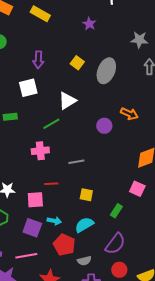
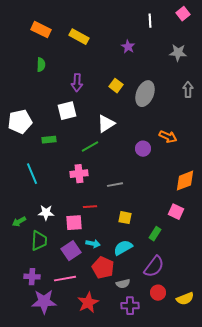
gray star: (139, 40) -> (178, 53), moved
purple square: (32, 228) -> (71, 251), turned 36

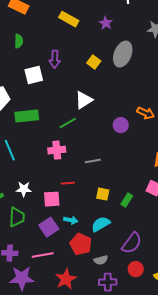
yellow rectangle: (79, 37) -> (69, 19), moved
gray ellipse: (145, 94) -> (123, 54), moved
white square: (67, 111) -> (34, 75), moved
green rectangle: (49, 140) -> (27, 116), size x1.6
green rectangle: (155, 234) -> (127, 200), moved

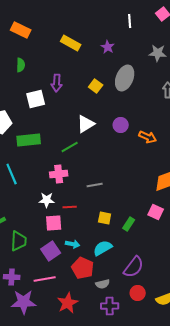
purple circle: (121, 125) -> (121, 125), moved
white star: (24, 189) -> (47, 200), moved

